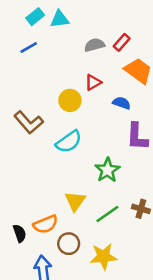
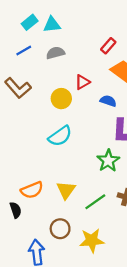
gray semicircle: (94, 45) -> (55, 53), moved
brown L-shape: (29, 122) -> (18, 88), moved
green star: (107, 170) -> (108, 161), moved
orange semicircle: (45, 224) -> (32, 190), moved
black semicircle: (20, 233) -> (16, 210), moved

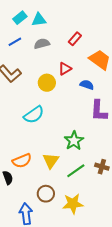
red rectangle: (108, 46) -> (75, 39), moved
cyan semicircle: (60, 136) -> (34, 115), moved
green star: (108, 161) -> (74, 141), moved

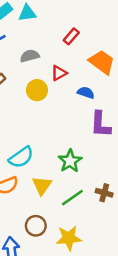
gray semicircle: (42, 44) -> (30, 56), moved
cyan semicircle: (34, 115) -> (21, 157), moved

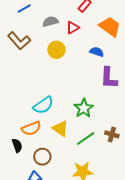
red triangle: (59, 73) -> (73, 28), moved
yellow triangle: (42, 185) -> (60, 128), turned -30
brown circle: (36, 226) -> (42, 157), moved

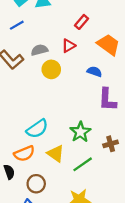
gray semicircle: (50, 22) -> (39, 50), moved
brown cross: (112, 134) -> (111, 144), moved, turned -32

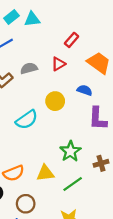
yellow circle: (51, 69) -> (55, 101), moved
cyan semicircle: (37, 129) -> (27, 120), moved
yellow triangle: (56, 154) -> (45, 173), turned -42

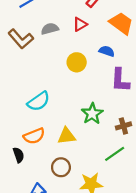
cyan semicircle: (27, 120) -> (39, 101), moved
green line: (73, 184) -> (115, 154), moved
brown circle: (26, 204) -> (61, 167), moved

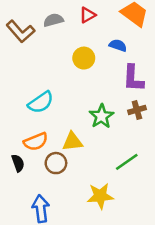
brown cross: (123, 126) -> (137, 110), moved
brown circle: (61, 167) -> (56, 163), moved

